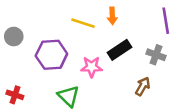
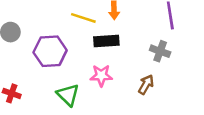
black rectangle: (120, 50) -> (106, 41), moved, turned 30
pink star: (92, 67) -> (101, 76), moved

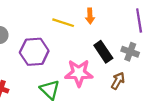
black rectangle: (106, 41) -> (103, 52), moved, turned 60
pink star: (101, 76) -> (79, 73), size x1.4

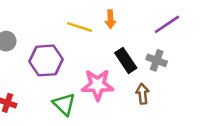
purple line: (139, 20) -> (167, 24), turned 65
brown arrow: (118, 81) -> (143, 94), turned -36

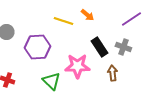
orange arrow: (110, 19) -> (87, 15), turned -48

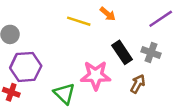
purple hexagon: (37, 47) -> (26, 67), moved
brown arrow: (112, 73) -> (138, 84), turned 35

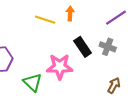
orange arrow: (108, 14) -> (70, 13), turned -128
brown arrow: (138, 84) -> (114, 85), moved

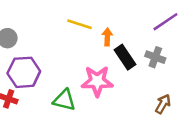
orange arrow: (70, 13) -> (107, 37), moved
green triangle: (33, 82) -> (64, 100), turned -30

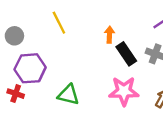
yellow line: (79, 24) -> (59, 23), moved, turned 45
pink star: (97, 81) -> (124, 91), moved

